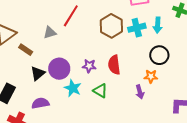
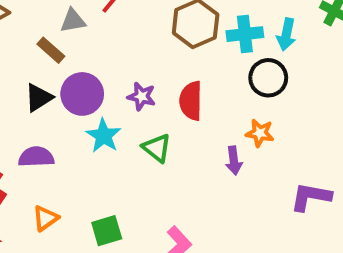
brown rectangle: (26, 50) -> (51, 50), moved
black circle: (159, 55) -> (268, 78), moved

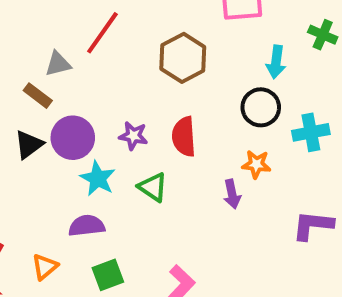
cyan cross: (245, 34) -> (311, 132), moved
purple semicircle: (36, 157) -> (87, 226), moved

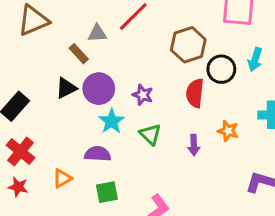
black circle: (261, 107) -> (221, 69), moved
red semicircle: (184, 137) -> (195, 93), moved
purple arrow: (232, 194) -> (194, 145), moved

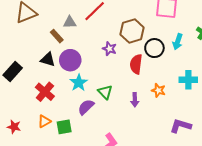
black triangle: (66, 88) -> (48, 59), turned 42
purple star: (143, 95) -> (109, 49), moved
red cross: (21, 151) -> (45, 92), moved
purple semicircle: (98, 154) -> (86, 107), moved, turned -48
green square: (107, 192) -> (64, 127), moved

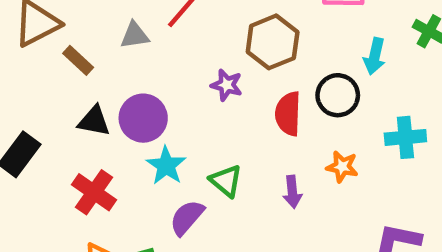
brown rectangle: (57, 36) -> (78, 60), moved
black circle: (154, 48) -> (338, 95), moved

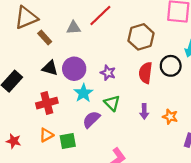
purple star: (227, 85) -> (108, 73), moved
orange star: (342, 167) -> (170, 117), moved
red cross: (94, 192) -> (47, 103), turned 35

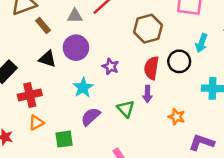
purple circle: (74, 69) -> (76, 48), moved
red cross: (47, 103) -> (30, 95), moved
green triangle: (112, 103) -> (126, 109), moved
purple arrow: (144, 111) -> (147, 94), moved
orange triangle: (46, 135) -> (36, 123), moved

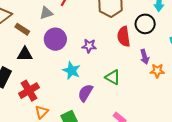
black triangle: (48, 59) -> (25, 54), moved
purple arrow: (147, 94) -> (145, 57), moved

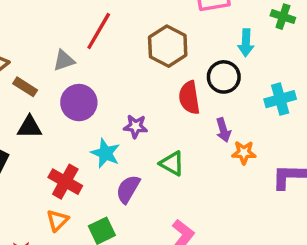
purple star: (89, 46) -> (136, 126), moved
red cross: (29, 91) -> (65, 182), moved, turned -30

